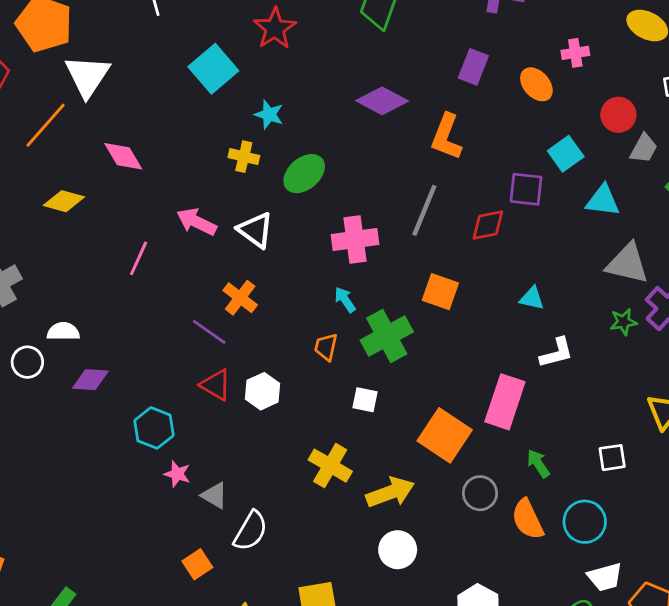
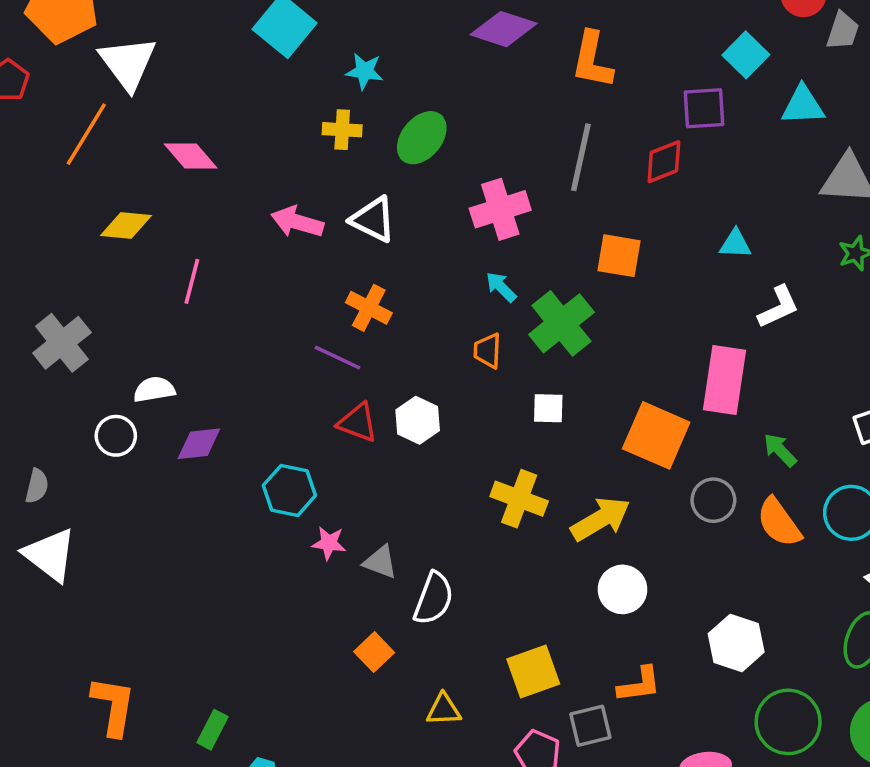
pink line: (139, 258) -> (192, 281), moved

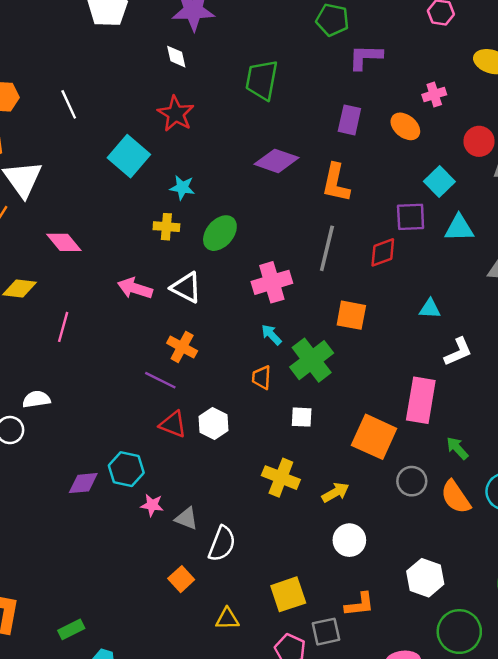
cyan triangle: (803, 105) -> (459, 228), moved
purple diamond: (199, 444) -> (83, 483), moved
yellow arrow: (601, 519) -> (336, 492), size x0.7
green rectangle: (213, 730) -> (71, 629), turned 35

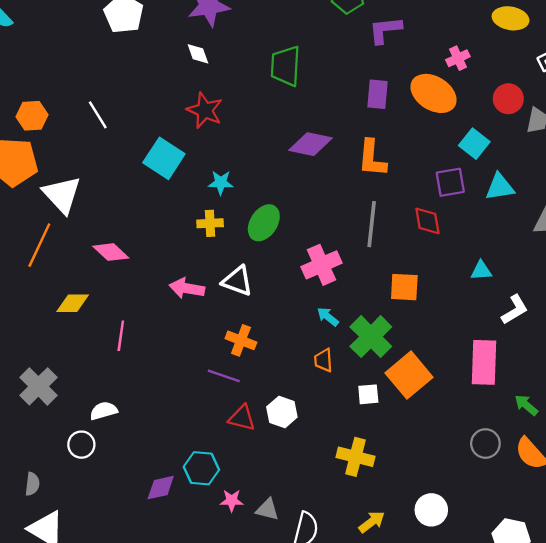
orange ellipse: (405, 126) -> (434, 93), size x1.5
red diamond: (383, 252) -> (427, 221), turned -72
orange square: (374, 437) -> (409, 375), moved, turned 33
yellow arrow: (336, 492) -> (372, 522), moved

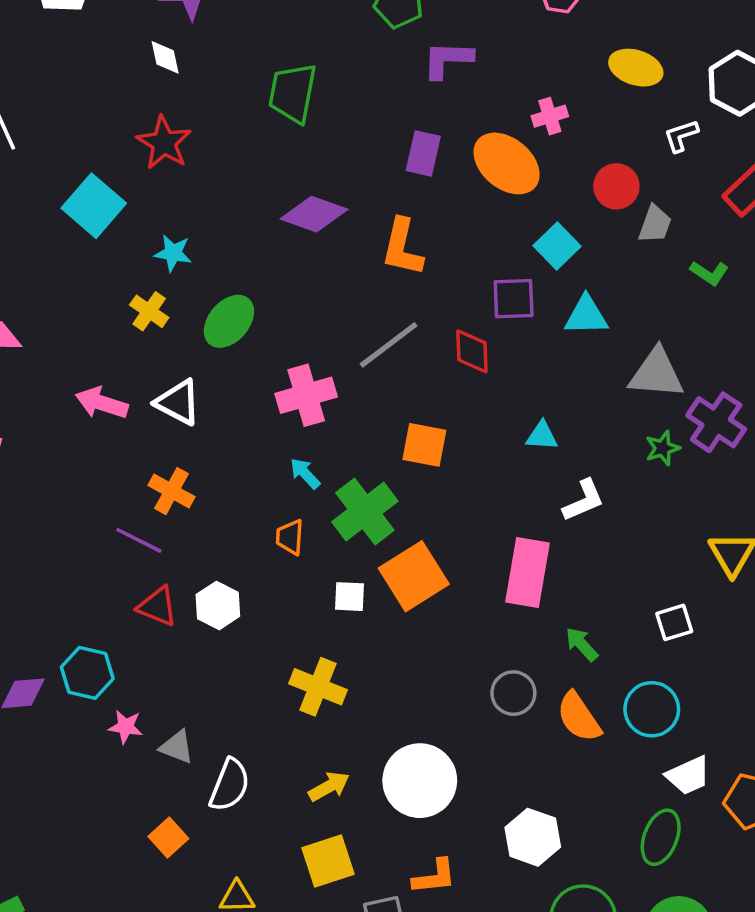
yellow cross: (210, 223) -> (149, 311), turned 30
gray line: (372, 224) -> (389, 345), turned 39
white circle: (431, 510) -> (420, 781), size x1.5

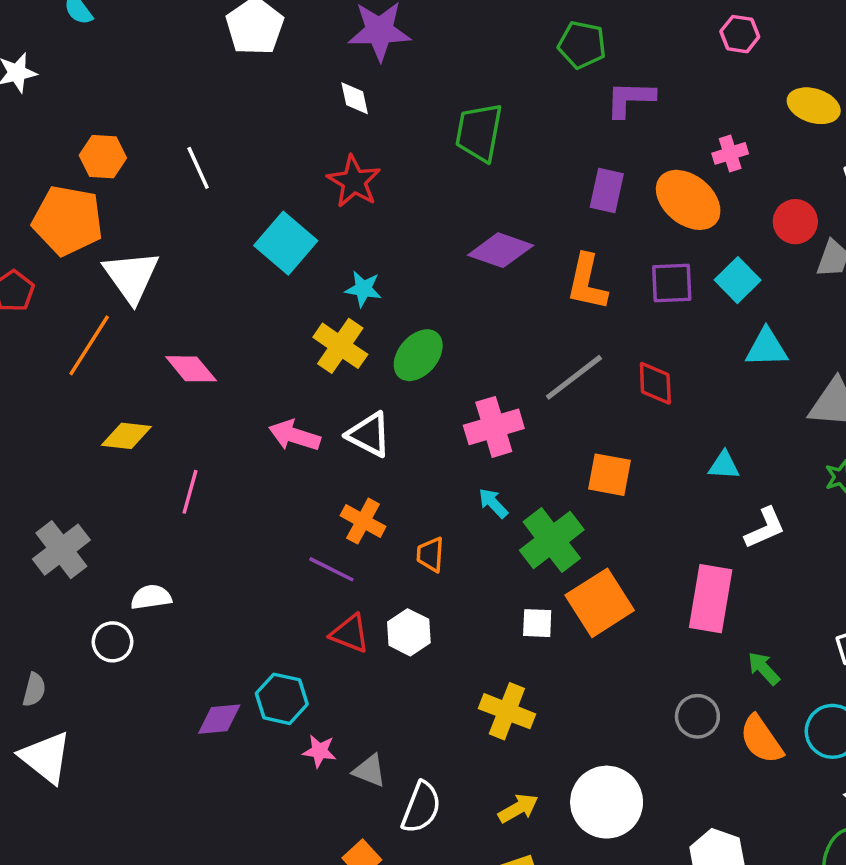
purple square: (514, 299) -> (672, 283), moved
yellow cross: (149, 311) -> (340, 346), size x1.4
orange trapezoid: (290, 537) -> (430, 555), moved

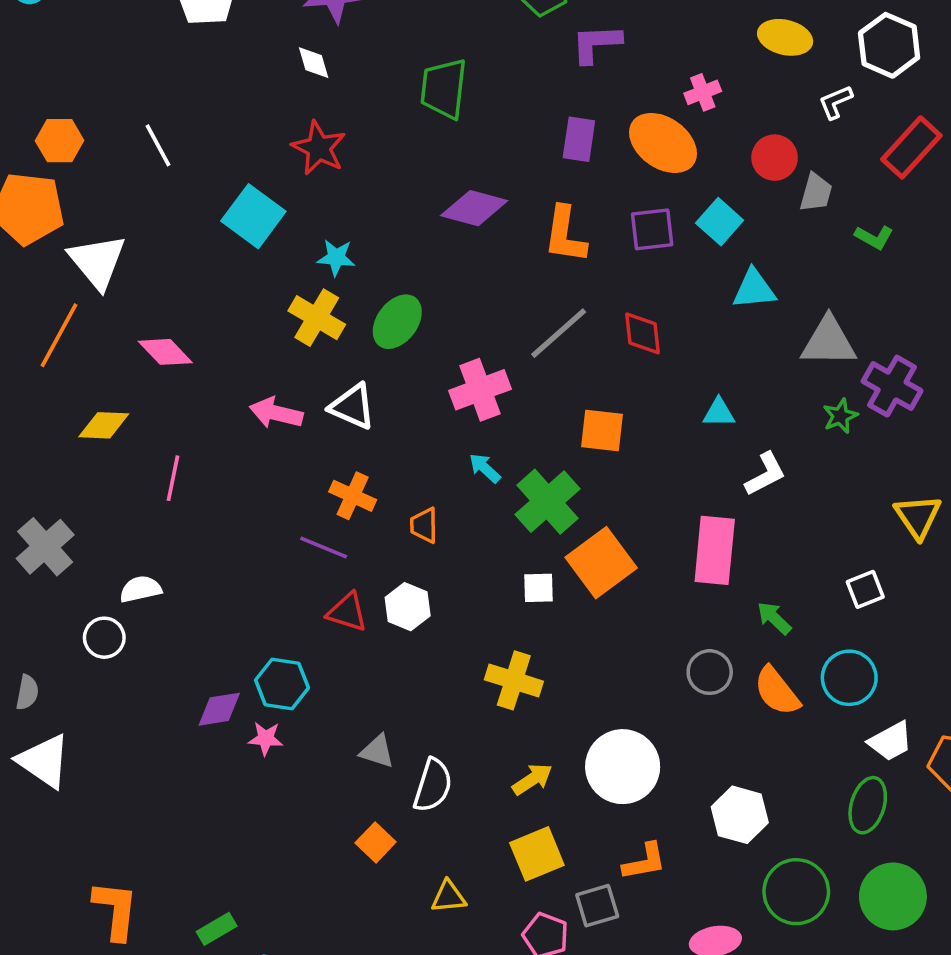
pink star: (319, 751) -> (266, 738), moved

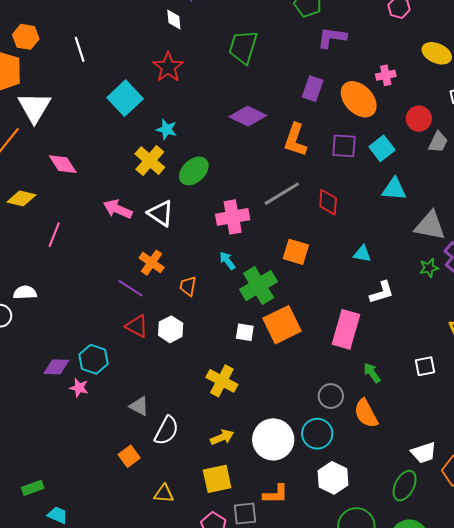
cyan circle: (849, 678) -> (317, 434), moved

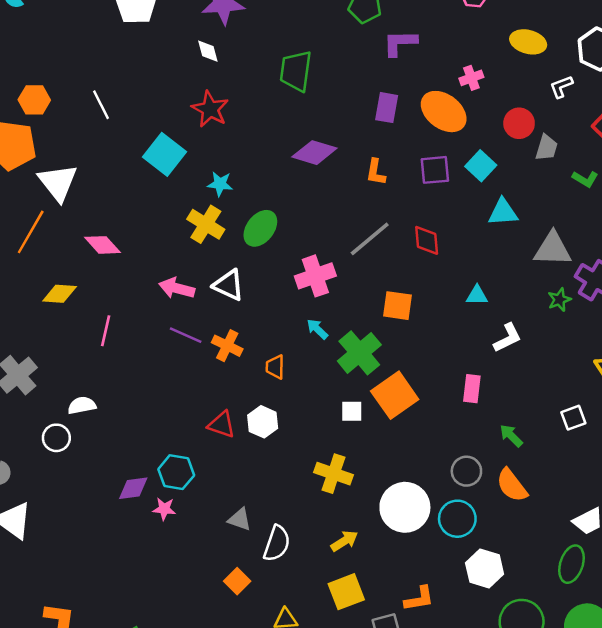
orange L-shape: (295, 140) -> (376, 172), size x0.7
purple line: (130, 288) -> (186, 335), moved
pink rectangle: (346, 329) -> (472, 389), size x0.6
white circle: (273, 439) -> (405, 507), moved

